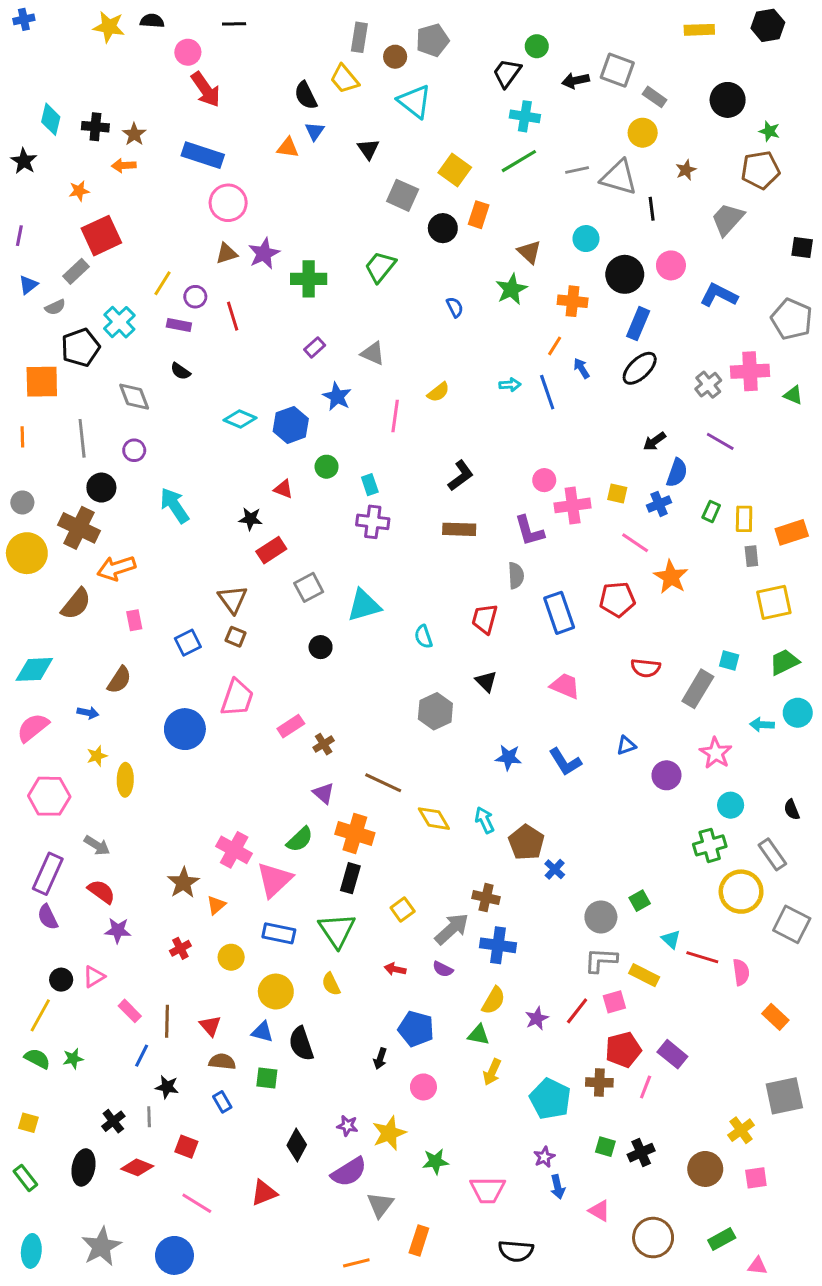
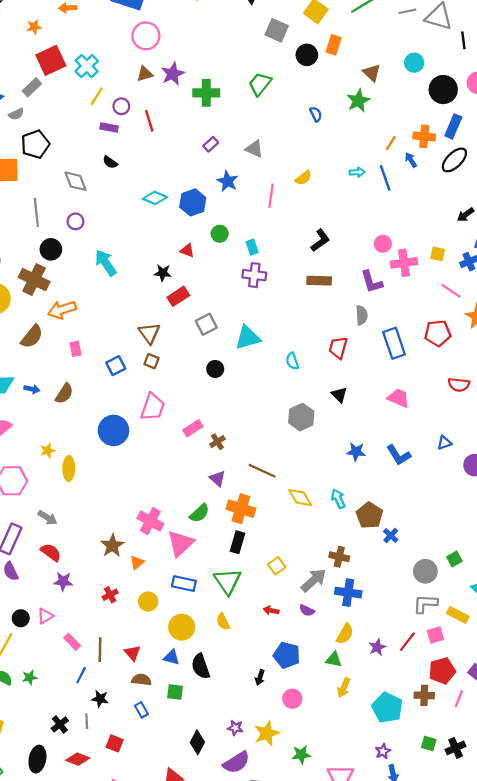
orange cross: (573, 301) -> (424, 136), moved
cyan cross: (119, 322) -> (87, 66), moved
blue arrow: (88, 713) -> (32, 389), moved

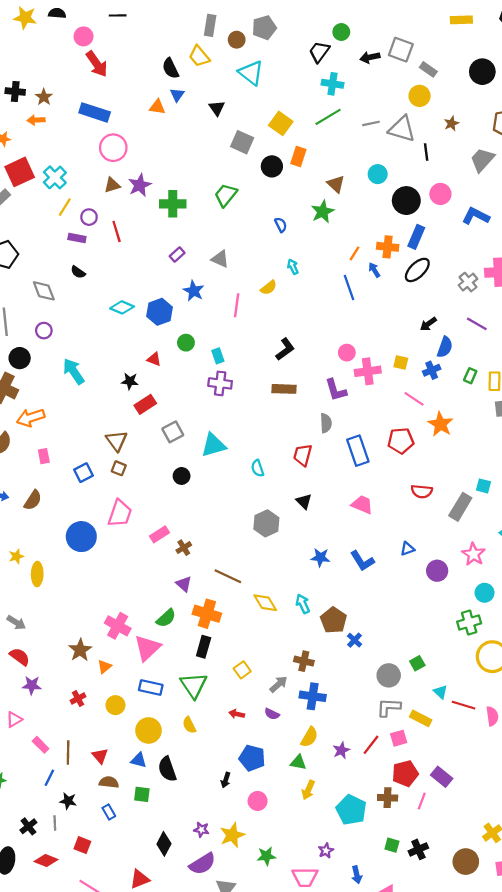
cyan arrow: (357, 172) -> (293, 267), moved, turned -112
gray arrow: (314, 580) -> (278, 684), size x0.7
purple star: (383, 751) -> (326, 851), moved

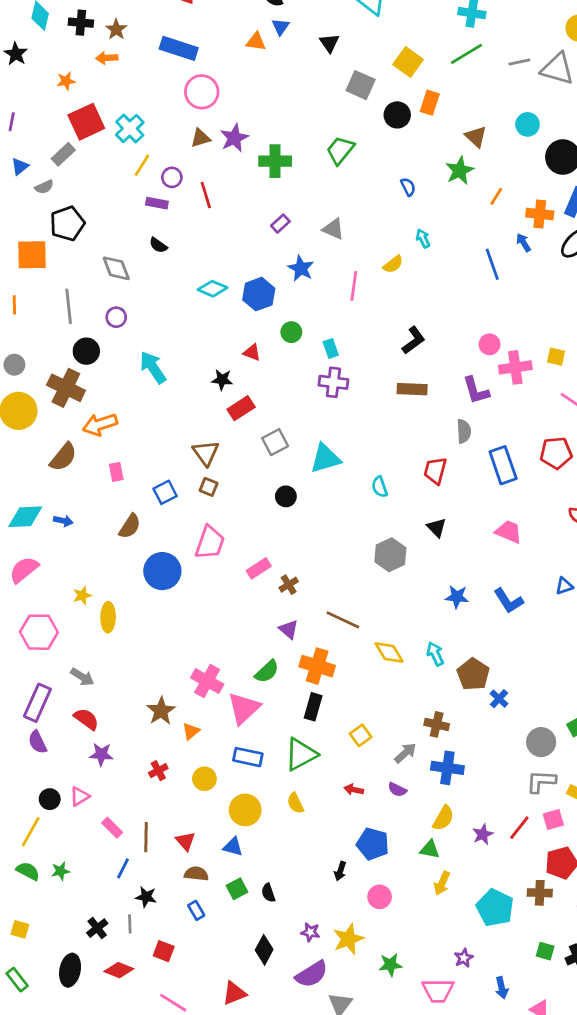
orange line: (355, 253) -> (496, 196), moved
brown semicircle: (33, 500) -> (130, 526), moved
green triangle: (194, 685) -> (301, 754), turned 36
black semicircle: (167, 769) -> (268, 893), moved, size x0.6
green square: (142, 794) -> (237, 889), turned -35

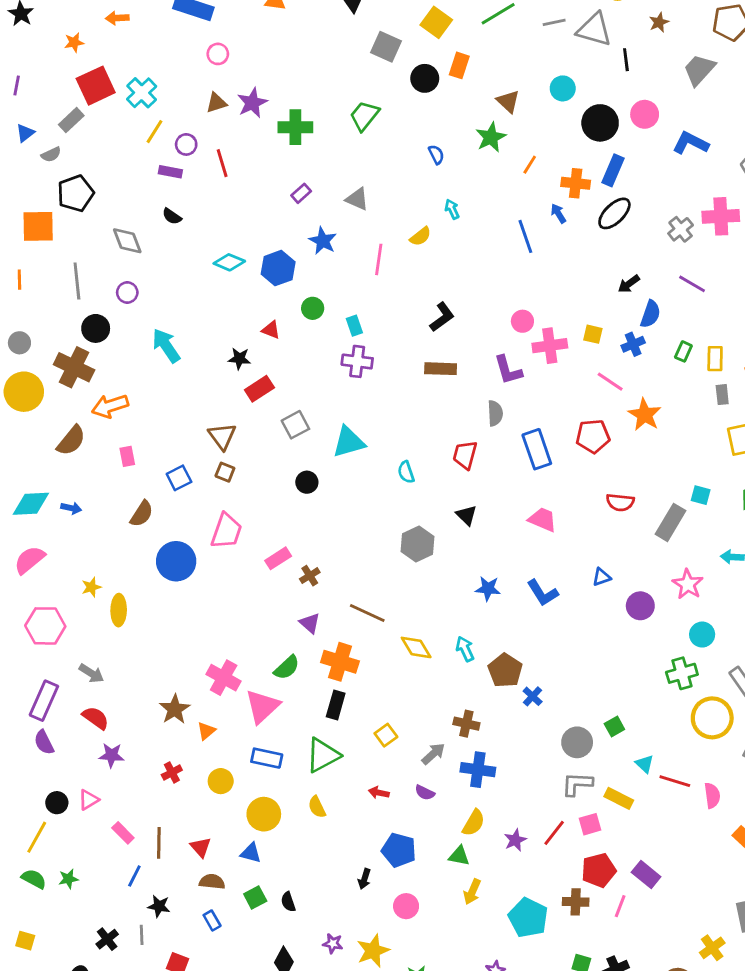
pink circle: (202, 92) -> (218, 54), size x0.6

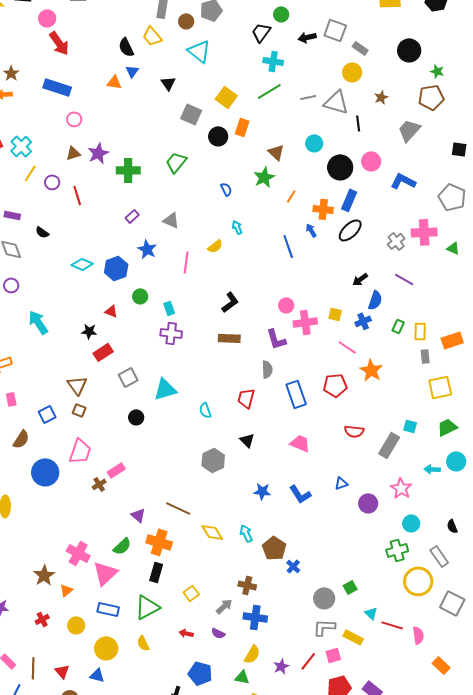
purple rectangle: (170, 172) -> (12, 215), moved
brown cross: (310, 576) -> (99, 484), moved

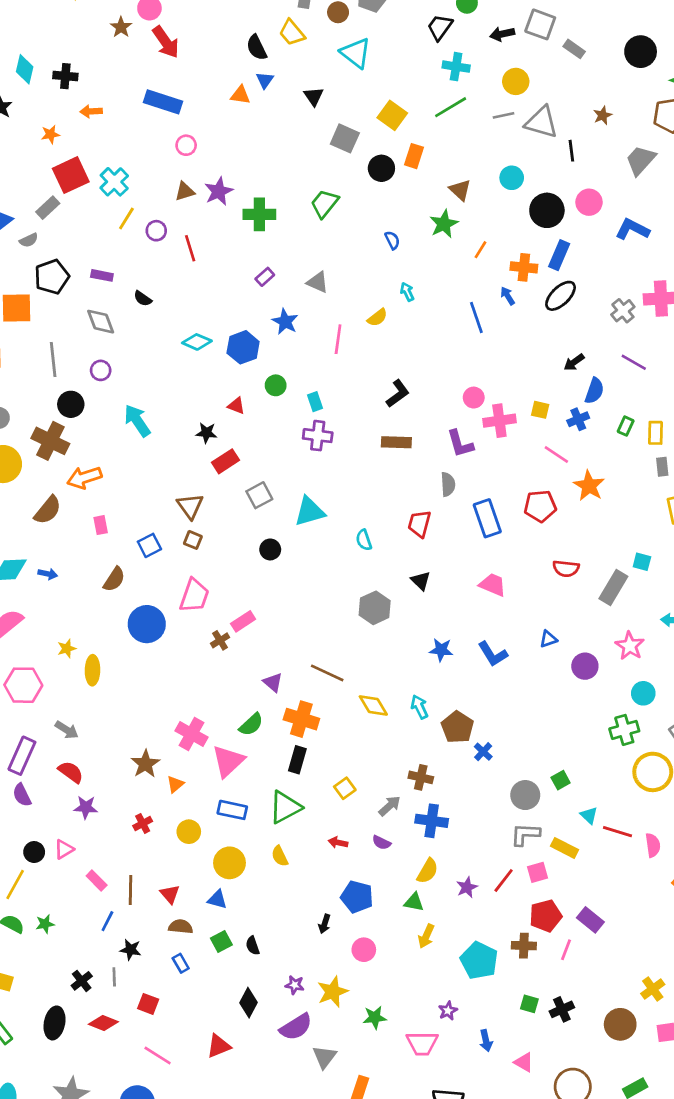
yellow circle: (352, 72) -> (516, 81), moved
brown star: (11, 73) -> (121, 27), moved

